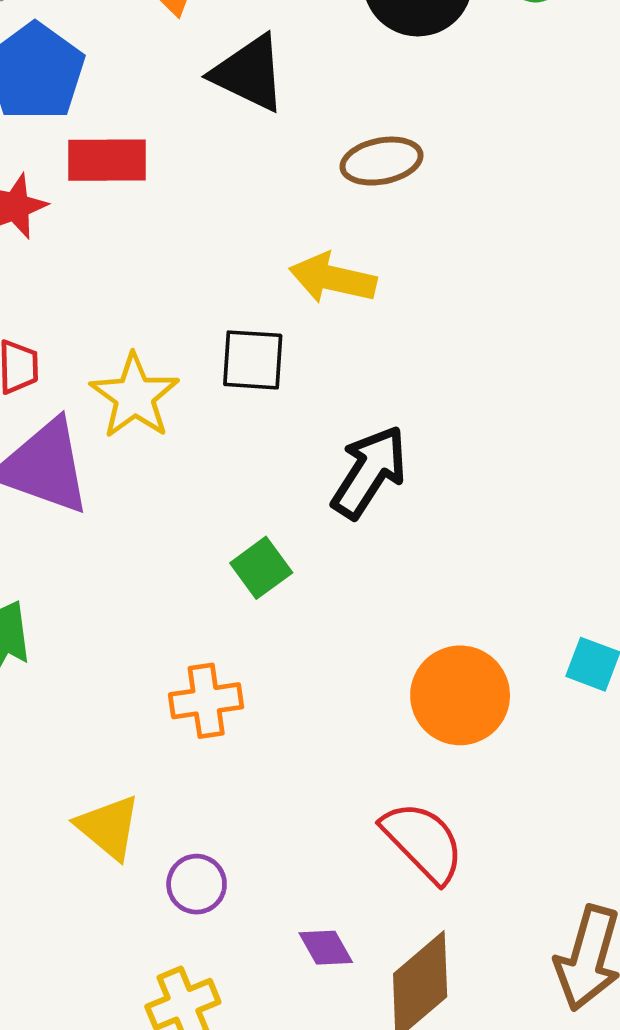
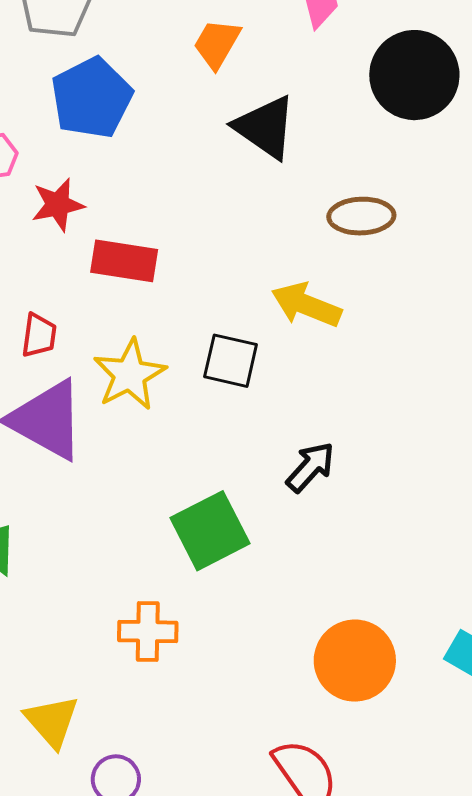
red rectangle: (107, 160) -> (124, 261), moved
black arrow: (369, 472) -> (310, 467), size x0.7
green square: (261, 568) -> (210, 531), size x1.6

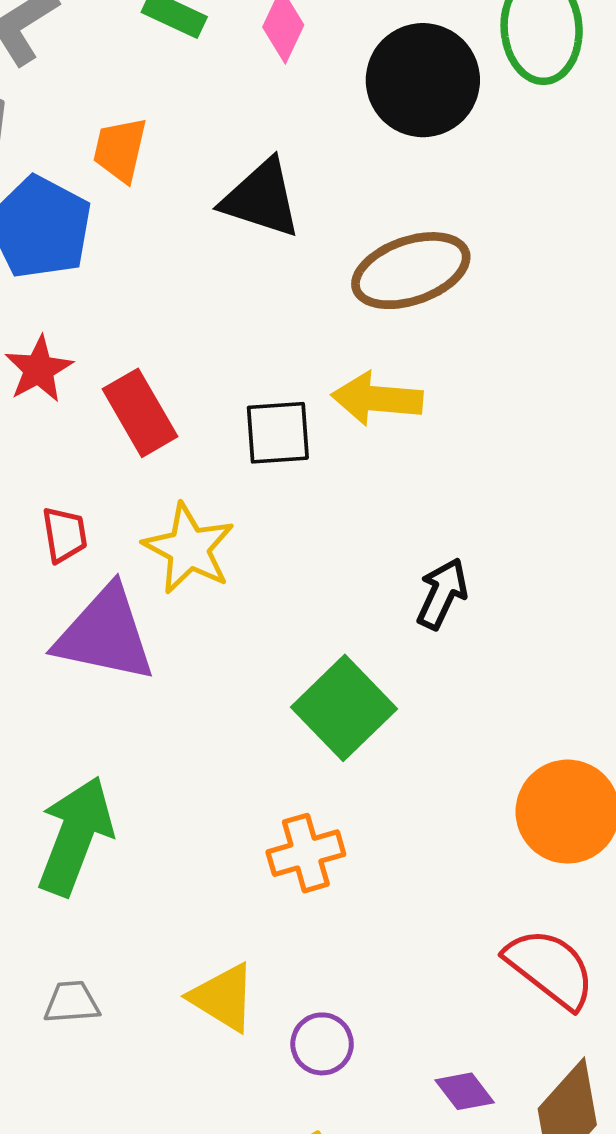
orange trapezoid: (217, 44) -> (120, 150), moved
brown ellipse: (361, 216) -> (411, 271), size x1.4
red rectangle: (124, 261) -> (140, 413), turned 68
black square: (231, 361) -> (278, 433), moved

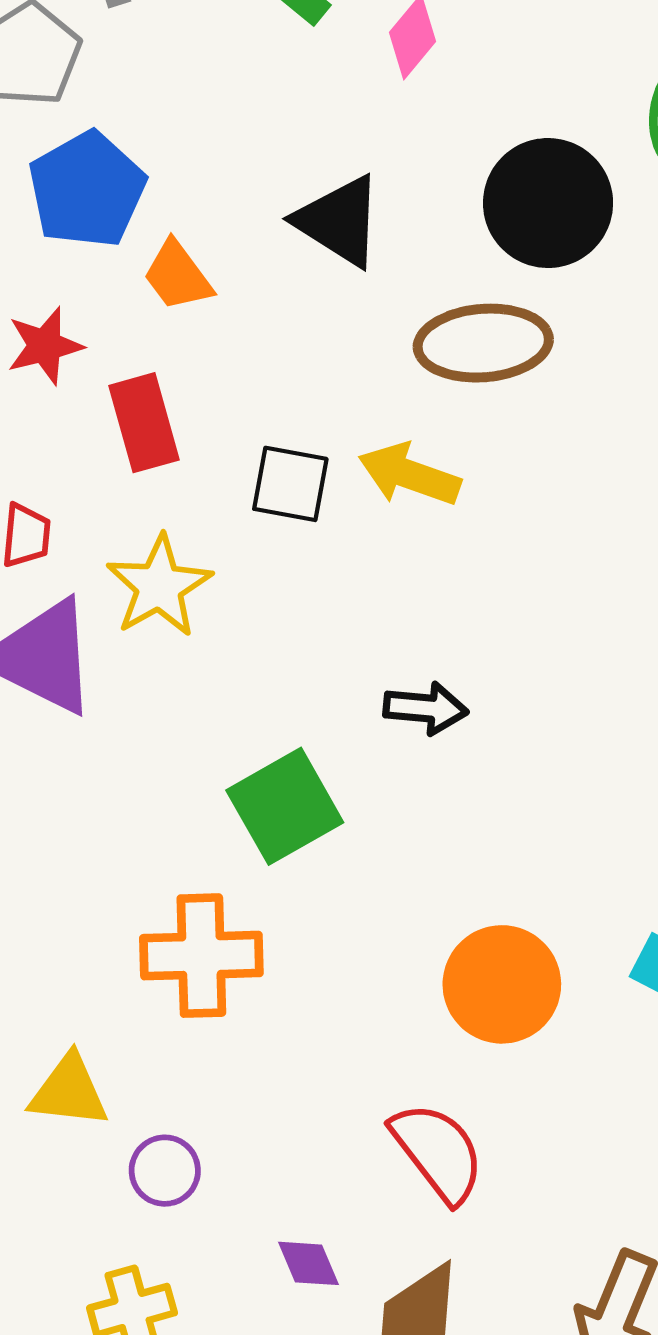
black circle: (423, 80) -> (548, 203), moved
orange trapezoid: (120, 150) -> (178, 276), moved, turned -64
black arrow: (442, 594) -> (426, 708), turned 56
orange cross: (306, 853) -> (201, 956), size x1.4
yellow triangle: (223, 997) -> (69, 1091), turned -40

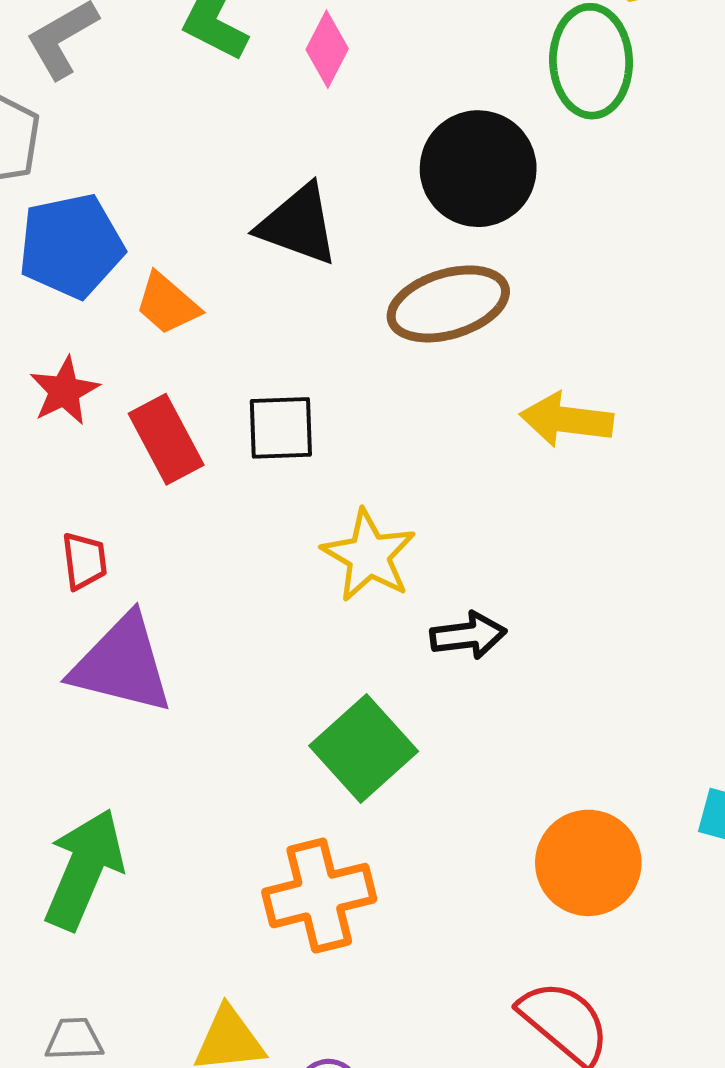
blue pentagon: (87, 190) -> (71, 246), turned 30
yellow arrow: (409, 475) -> (566, 420), moved
black square: (290, 484) -> (281, 428), moved
yellow star: (159, 586) -> (369, 556), moved

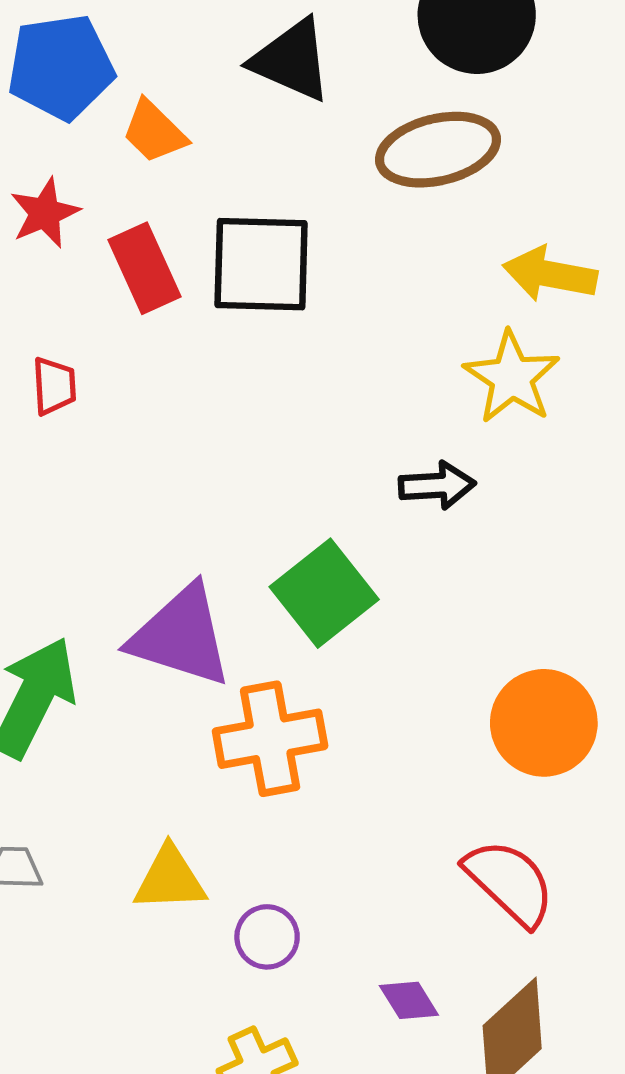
black square: (281, 428) -> (261, 264), size x1.5
yellow star: (369, 556) -> (512, 377), moved
purple triangle: (122, 664) -> (181, 636), moved

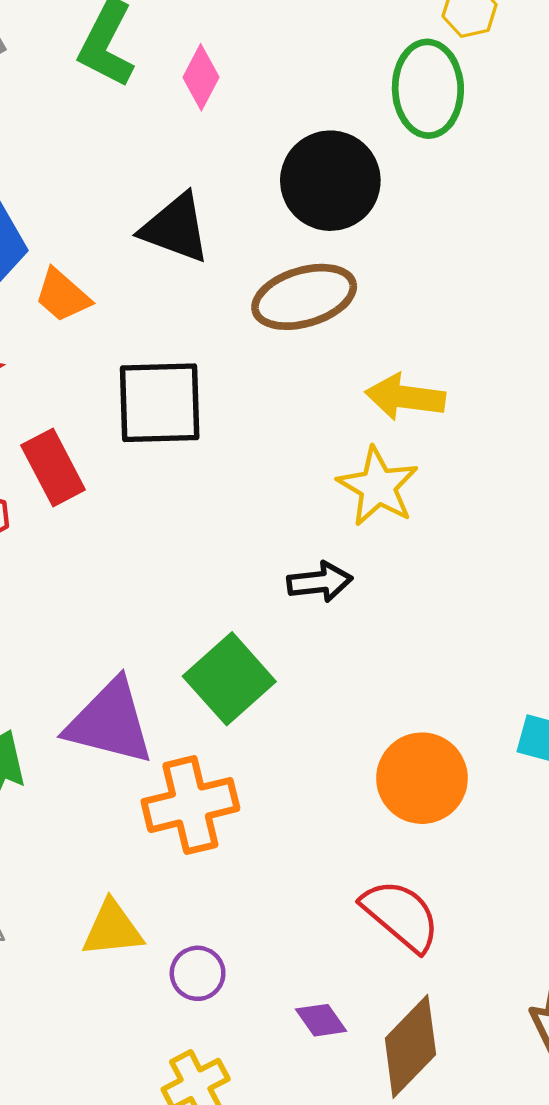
red rectangle: (144, 268) -> (53, 467), moved

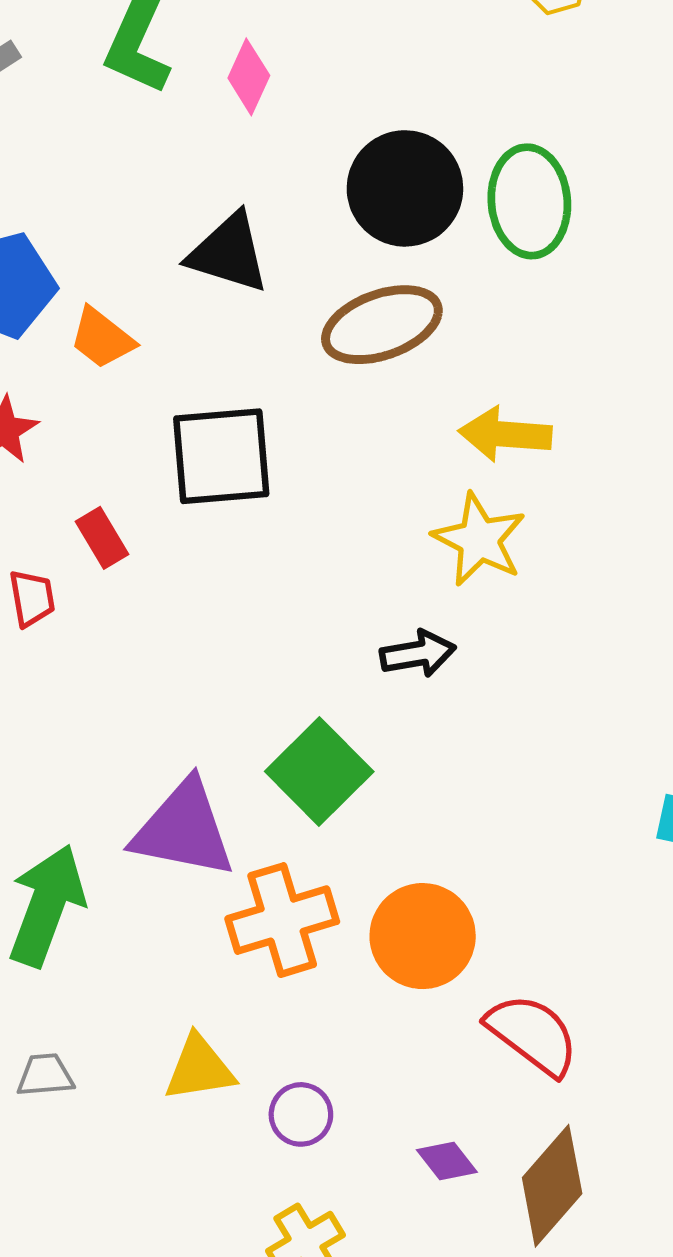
green ellipse: (428, 89) -> (529, 201), moved
red rectangle: (53, 467) -> (102, 538), size x0.7
orange circle: (422, 778) -> (423, 936), moved

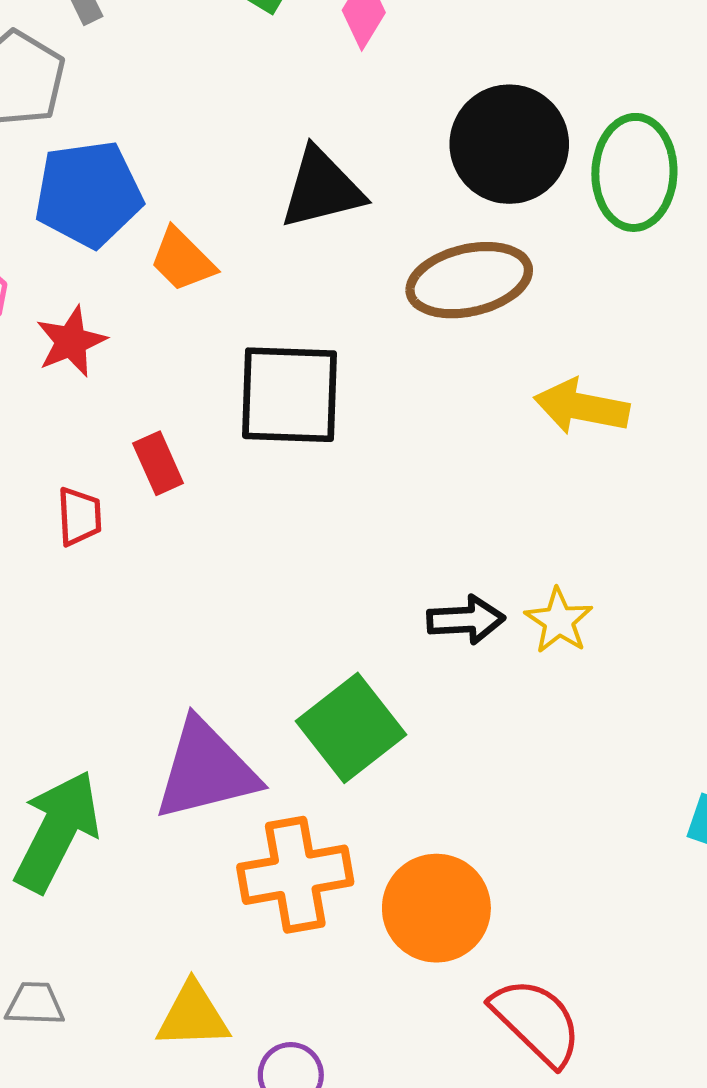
black triangle: (229, 253) -> (322, 189), turned -38
yellow star: (479, 540) -> (559, 621), moved, size x0.7
purple triangle: (184, 829) -> (206, 770), turned -32

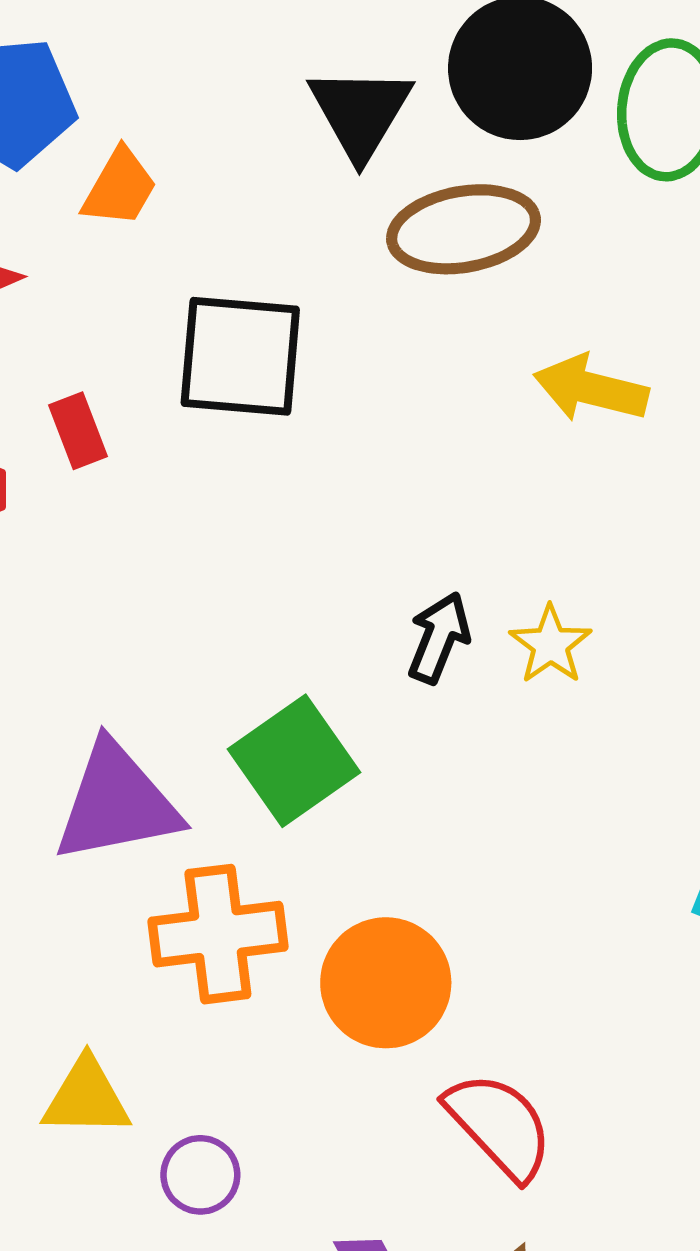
black triangle: (322, 189) -> (360, 112), moved, turned -48
orange trapezoid: (182, 260) -> (120, 188), turned -108
black arrow: (466, 620) -> (439, 638), turned -68

